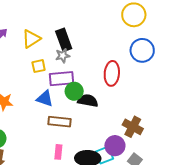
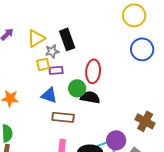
gray star: (63, 56) -> (52, 51), moved
red ellipse: (112, 73) -> (93, 71), moved
purple rectangle: (62, 79) -> (56, 70), moved, size x0.6
brown cross: (133, 127) -> (145, 121), moved

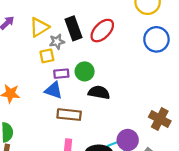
purple rectangle: (56, 70) -> (61, 74), moved
red ellipse: (93, 71) -> (102, 31), moved, turned 40
green circle: (77, 88) -> (85, 71), moved

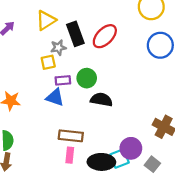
yellow triangle: (39, 27) -> (46, 20), moved
brown rectangle: (69, 115) -> (71, 136), moved

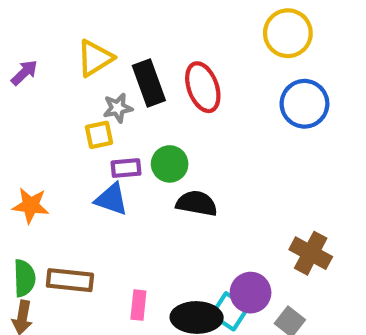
red ellipse: (105, 36) -> (203, 87), turned -65
brown rectangle: (71, 136) -> (70, 280), moved
cyan square: (120, 159) -> (230, 311), turned -36

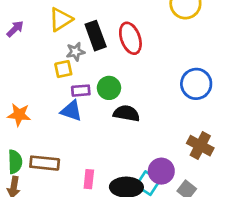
blue circle: (304, 104) -> (196, 84), moved

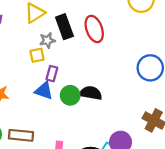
green circle: (109, 88) -> (70, 95), moved
purple rectangle: (81, 91) -> (52, 74), turned -70

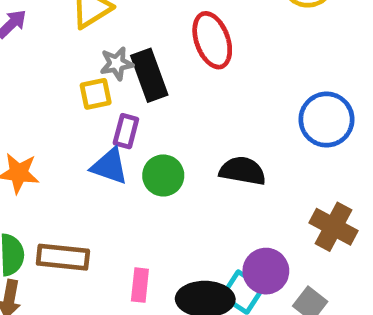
black rectangle: (64, 27) -> (149, 75), moved
black semicircle: (91, 93) -> (243, 171), moved

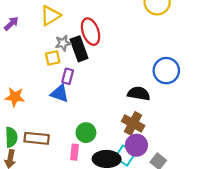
red ellipse: (212, 40) -> (91, 32), moved
black semicircle: (243, 171) -> (139, 94), moved
green circle: (163, 175) -> (86, 133), moved
brown cross: (333, 227) -> (133, 123), moved

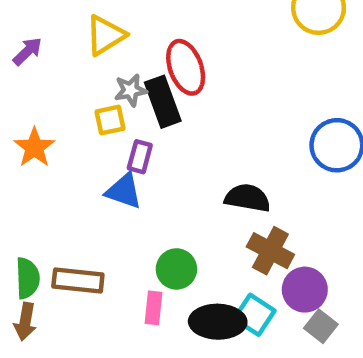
black semicircle: (139, 94) -> (247, 198), moved
orange star: (15, 97) -> (34, 148), moved, turned 30
purple circle: (136, 145) -> (305, 290), moved

